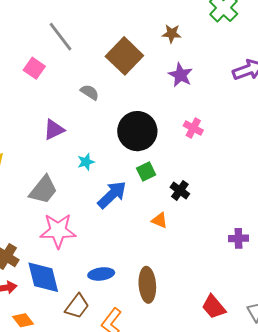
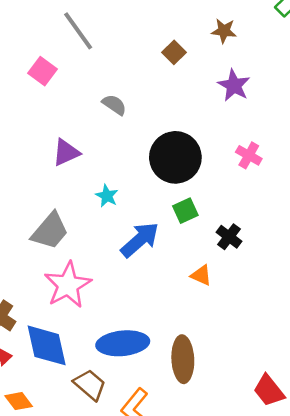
brown square: (124, 56) -> (174, 52), moved, size x0.5
cyan star: (86, 162) -> (107, 196), turned -30
pink star: (58, 231) -> (68, 285), turned -30
blue ellipse: (101, 274) -> (123, 343), size x1.5
brown trapezoid: (77, 306) -> (90, 385), turned -88

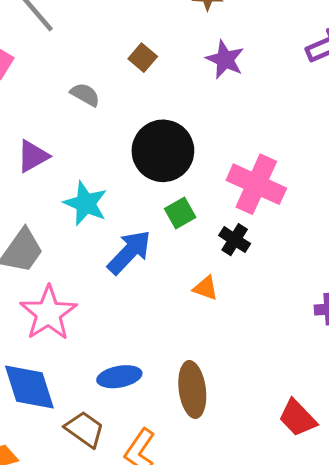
brown square: (174, 52) -> (143, 58), moved
pink cross: (249, 155) -> (256, 184), moved, size x1.8
cyan star: (107, 196) -> (86, 203), size x1.6
blue ellipse: (123, 343) -> (119, 377), size x0.7

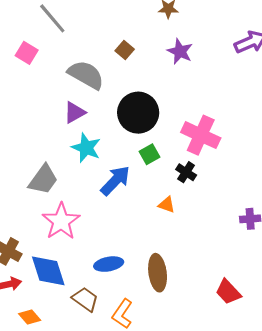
gray semicircle: (85, 95) -> (86, 75), size x1.8
purple triangle: (33, 156) -> (75, 112), moved

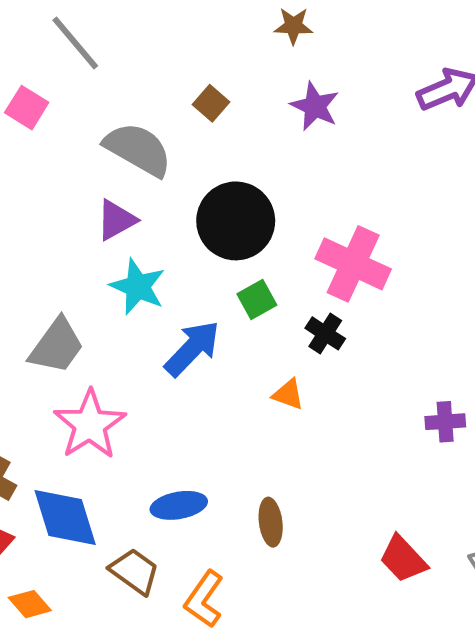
brown ellipse: (158, 273) -> (271, 522), size x0.7

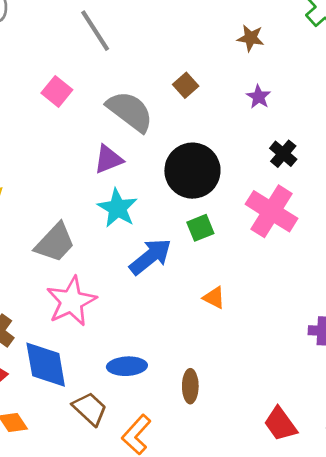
purple star: (315, 106) -> (259, 97), size x0.7
pink square: (27, 108) -> (57, 91), moved
black cross: (325, 333) -> (283, 154), moved

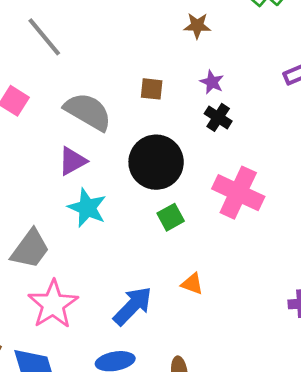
brown square: (186, 85) -> (152, 89), moved, turned -35
black cross: (283, 154) -> (218, 117), moved
blue arrow: (150, 257) -> (133, 306), moved

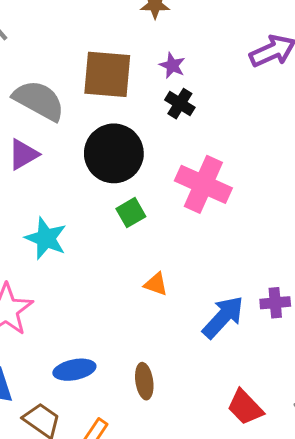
brown square: (152, 89) -> (107, 74), size x2.0
cyan star: (87, 208) -> (46, 238), moved
blue arrow: (133, 306) -> (223, 317), moved

